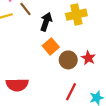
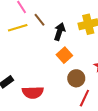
brown circle: (68, 60) -> (76, 78), moved

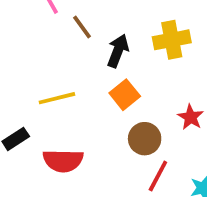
yellow line: (18, 28) -> (57, 98), moved

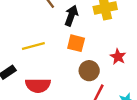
orange square: (125, 95) -> (76, 43), turned -36

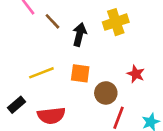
orange square: (76, 43) -> (80, 73), moved

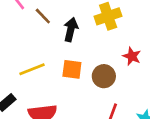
red star: (136, 74) -> (132, 56), moved
brown circle: (106, 93) -> (104, 76), moved

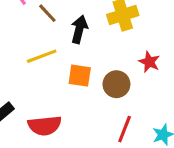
yellow line: (32, 69) -> (42, 56), moved

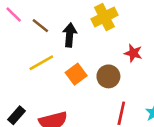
orange square: (80, 76) -> (76, 74), turned -36

